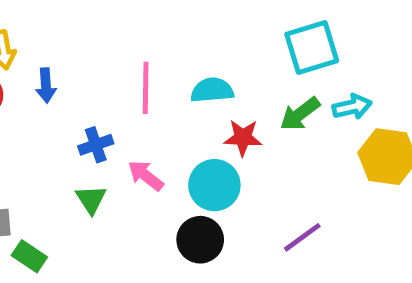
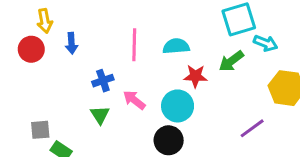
cyan arrow: (352, 107) -> (266, 43), moved, turned 35
purple line: (302, 237) -> (252, 128), moved

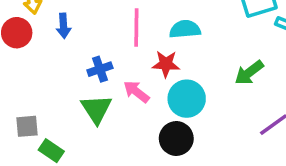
green arrow: (231, 61) -> (249, 73), moved
red star: (195, 76) -> (166, 64), moved
green triangle: (100, 115) -> (96, 109), size x1.4

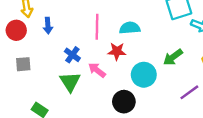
blue cross: (100, 69) -> (72, 55), turned -35
cyan circle: (187, 99) -> (144, 75), moved
gray square: (27, 126) -> (23, 64), moved

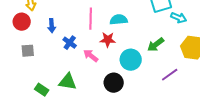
blue arrow: (48, 26) -> (52, 26), moved
green triangle: (70, 82) -> (68, 82), moved, turned -48

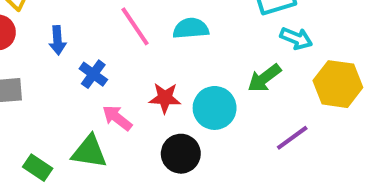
cyan arrow: (179, 18) -> (296, 38), moved
pink line: (91, 19) -> (135, 26), turned -35
red star: (108, 40) -> (165, 98), moved
pink arrow: (91, 56) -> (117, 118), moved

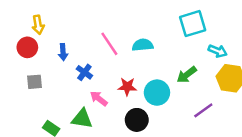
cyan arrow: (296, 38) -> (218, 51), moved

